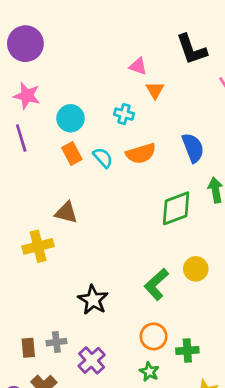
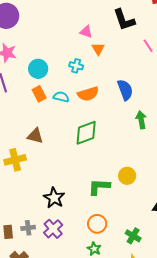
cyan semicircle: (103, 158) -> (61, 97), turned -35
green diamond: (176, 208) -> (86, 133), moved
green L-shape: (156, 284) -> (99, 187), turned 45
green cross: (187, 351) -> (133, 236), moved, turned 35
purple cross: (92, 360) -> (53, 229), moved

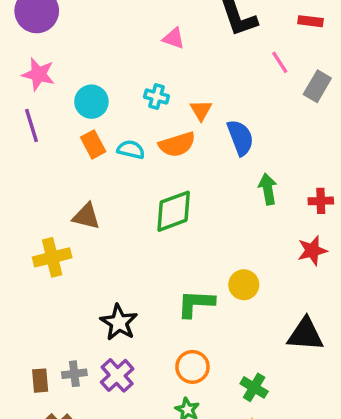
orange triangle: (98, 49) -> (201, 110), moved

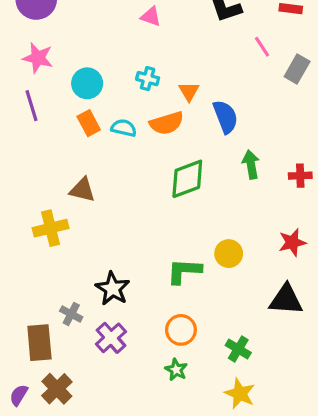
pink triangle: (174, 38) -> (151, 17), moved
green diamond: (174, 211) -> (187, 179), moved
red star: (312, 251) -> (292, 242), moved
gray cross: (74, 374) -> (71, 314), moved, turned 35
brown rectangle: (40, 381) -> (39, 343), size x1.6

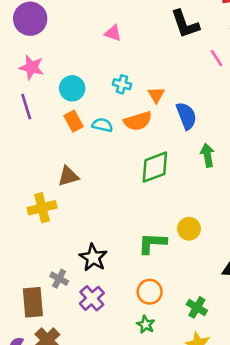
pink triangle: (151, 17) -> (113, 33), moved
brown triangle: (82, 190) -> (68, 176), turned -30

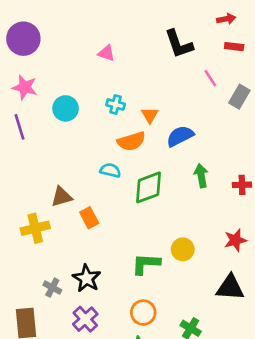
blue semicircle: (186, 116) -> (180, 136), turned -96
orange rectangle: (73, 121) -> (89, 218), moved
cyan semicircle: (102, 125) -> (110, 170), moved
gray cross: (59, 279) -> (52, 288), moved

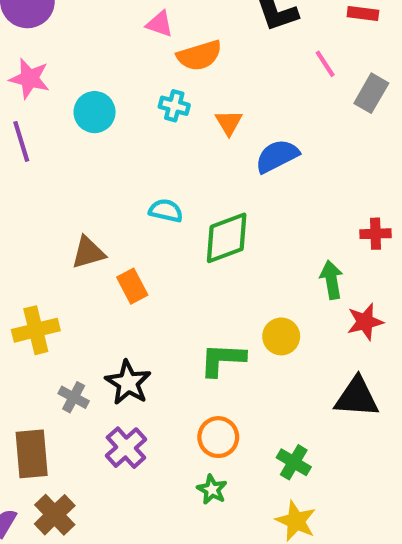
orange semicircle: (131, 141) -> (199, 55), moved
green arrow: (201, 176) -> (331, 280), moved
yellow cross: (35, 228) -> (36, 330), moved

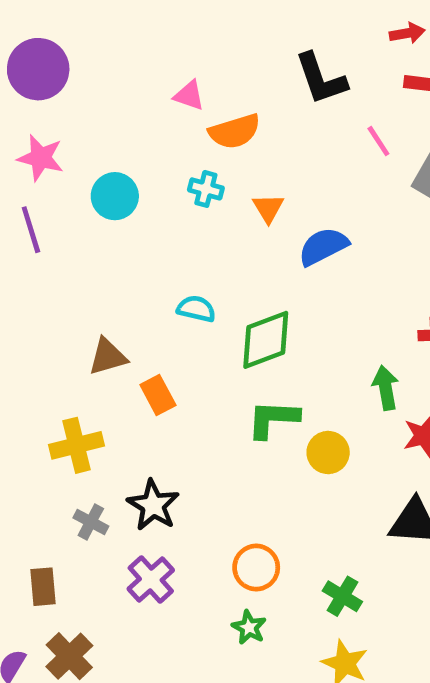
yellow cross: (36, 330) -> (76, 445), moved
green L-shape: (222, 360) -> (273, 419), moved
brown rectangle: (32, 454) -> (43, 587), size x0.7

